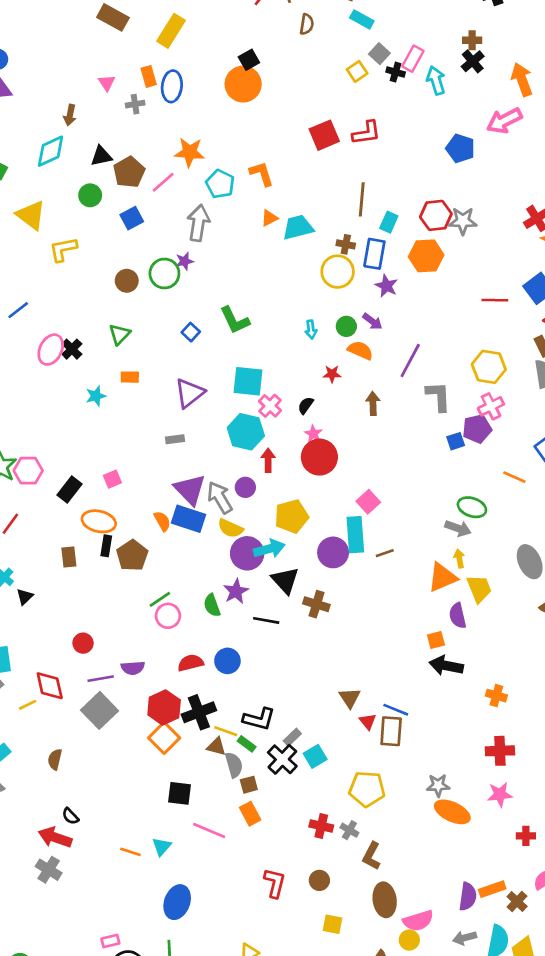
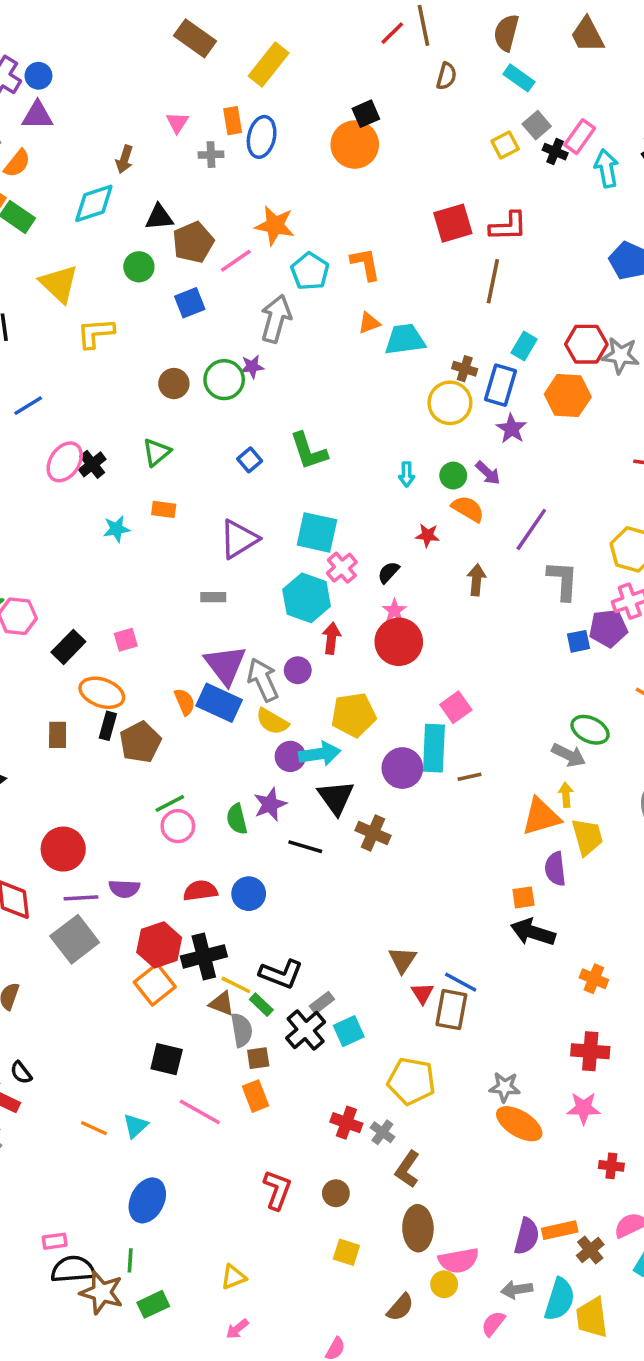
brown line: (362, 199) -> (493, 281), moved
purple circle: (247, 553) -> (290, 756), size x0.7
red circle: (83, 643) -> (63, 849), size x1.6

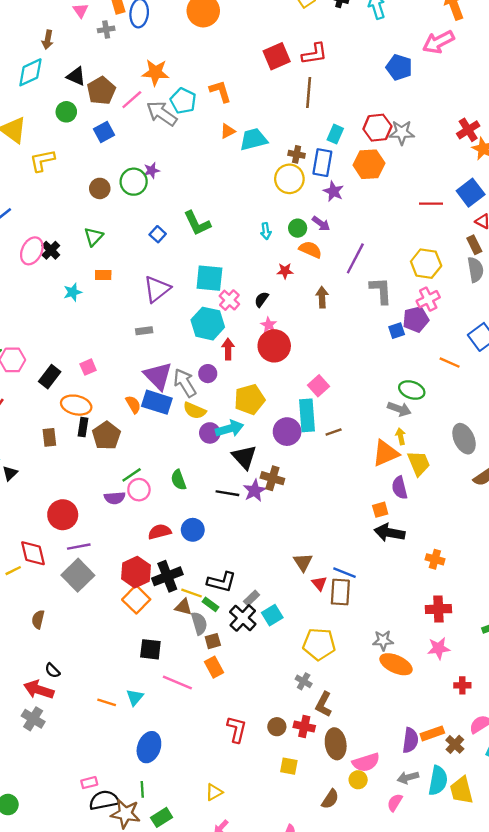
black triangle: (159, 217) -> (76, 76), turned 36
gray arrow: (276, 319) -> (162, 114), moved, turned -64
purple star: (270, 804) -> (255, 491), moved
purple semicircle: (124, 889) -> (115, 498), moved
red cross: (346, 1123) -> (304, 727), moved

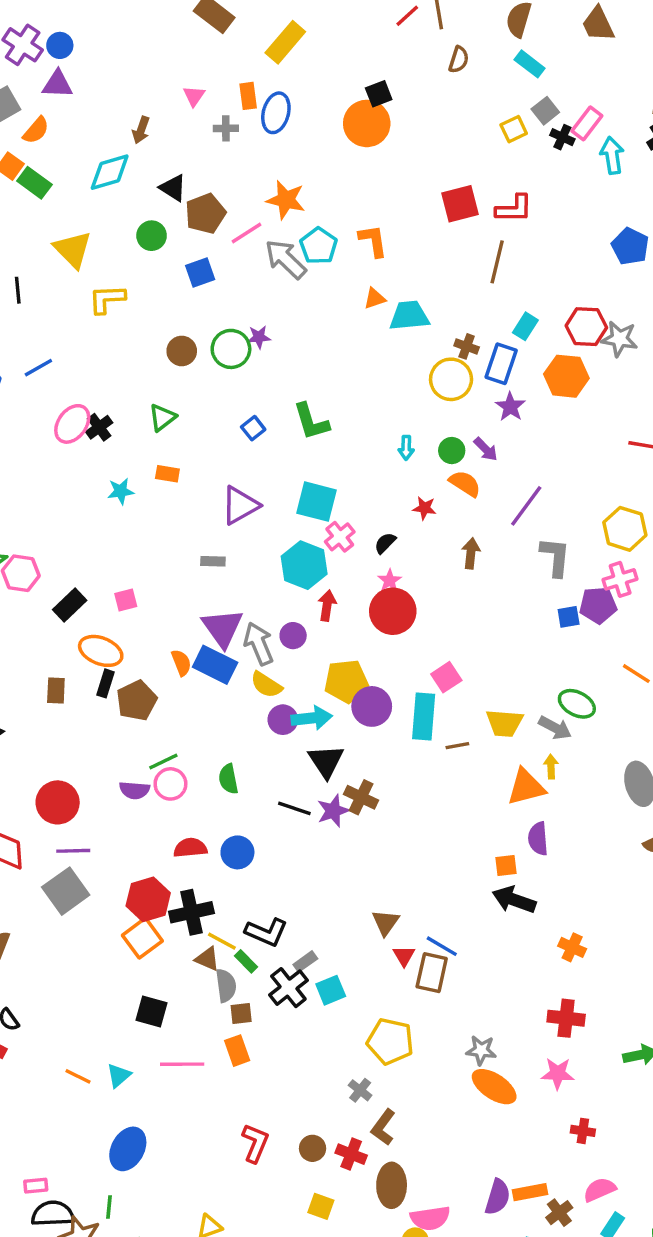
purple circle: (287, 432) -> (372, 706), moved
yellow trapezoid: (419, 463) -> (505, 723), moved, turned 108
pink line: (177, 683) -> (182, 1064), turned -32

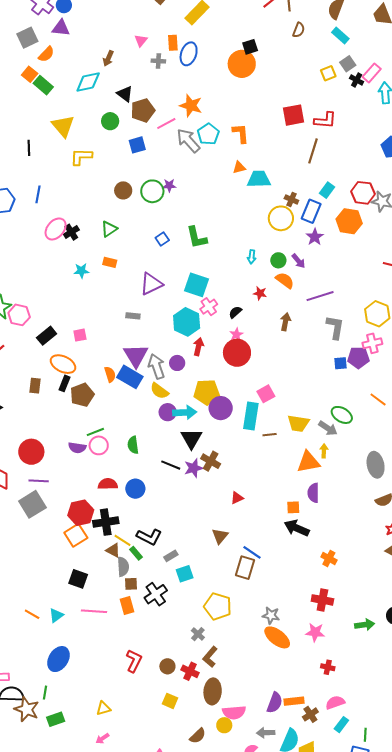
blue line: (38, 368) -> (38, 194), turned -54
purple line: (526, 506) -> (320, 296), turned 32
red triangle: (404, 956) -> (237, 498), moved, turned 32
black cross: (288, 988) -> (156, 594), moved

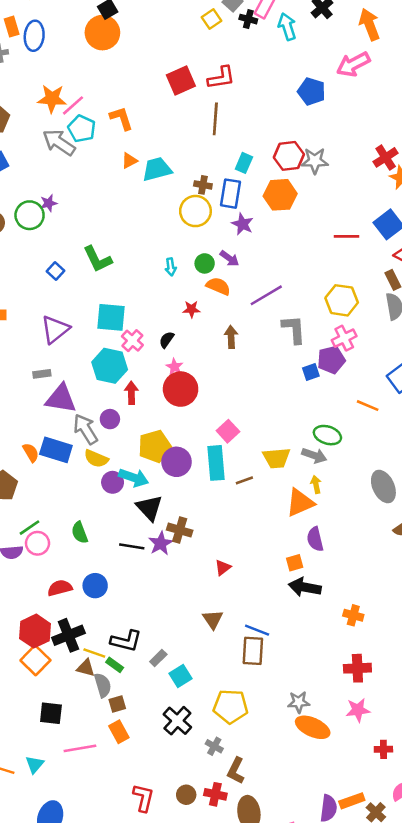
pink line: (166, 124) -> (73, 105), moved
purple triangle: (136, 356) -> (61, 399), moved, turned -36
cyan arrow: (185, 412) -> (134, 478), turned 35
black cross: (156, 594) -> (177, 721), moved

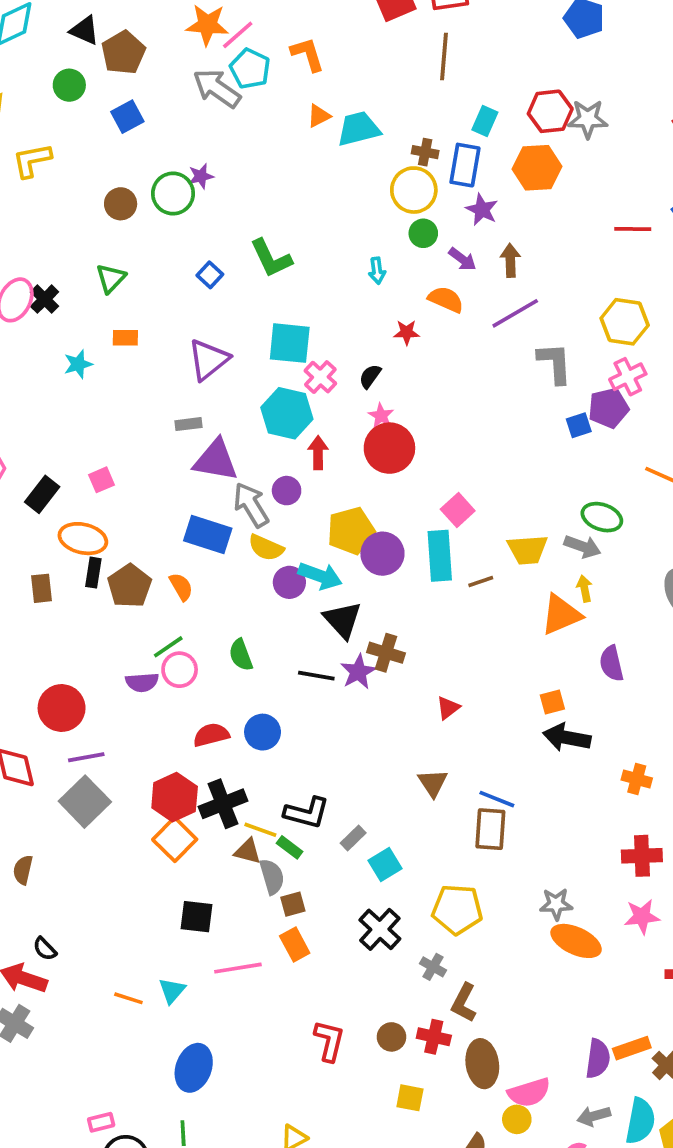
green circle: (205, 263) -> (423, 233), moved
brown arrow: (231, 337) -> (510, 260), moved
orange semicircle: (31, 453) -> (181, 587), moved
purple semicircle: (315, 539) -> (612, 663), moved

